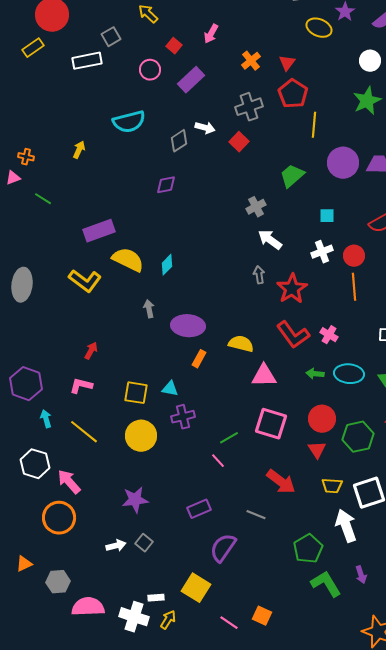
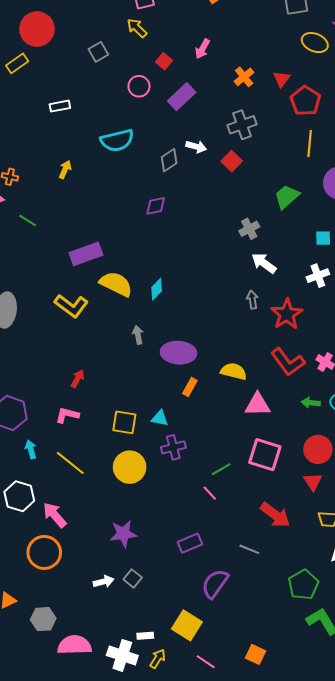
white rectangle: (87, 61) -> (60, 106), moved, size x0.7
red pentagon: (293, 94) -> (305, 101), moved
pink line: (229, 623) -> (206, 662), moved

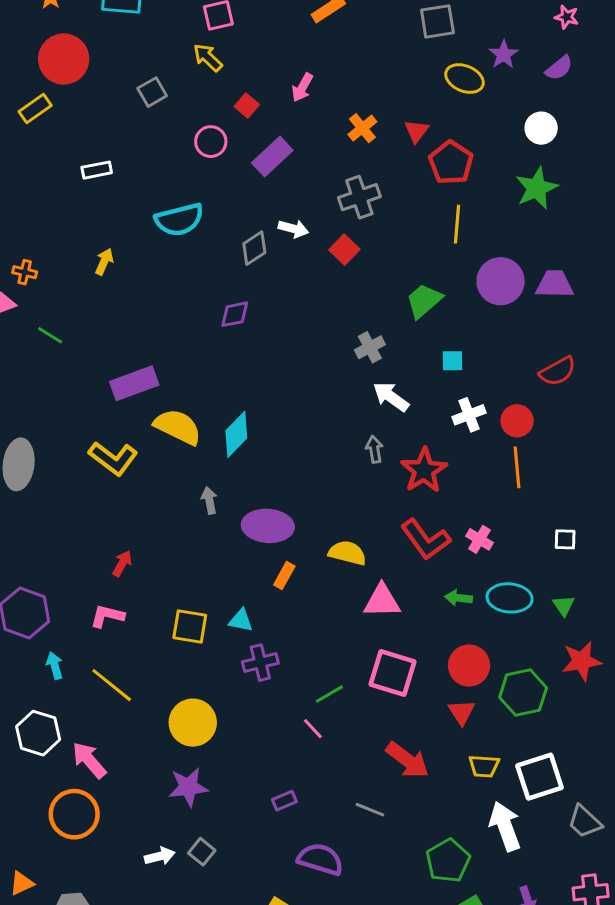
cyan square: (323, 238) -> (452, 361), moved
cyan diamond: (157, 289) -> (236, 434), size x1.4
yellow circle: (130, 467) -> (193, 723), moved
purple rectangle: (190, 543) -> (284, 801), size x0.7
purple semicircle: (215, 584) -> (320, 859), turned 72

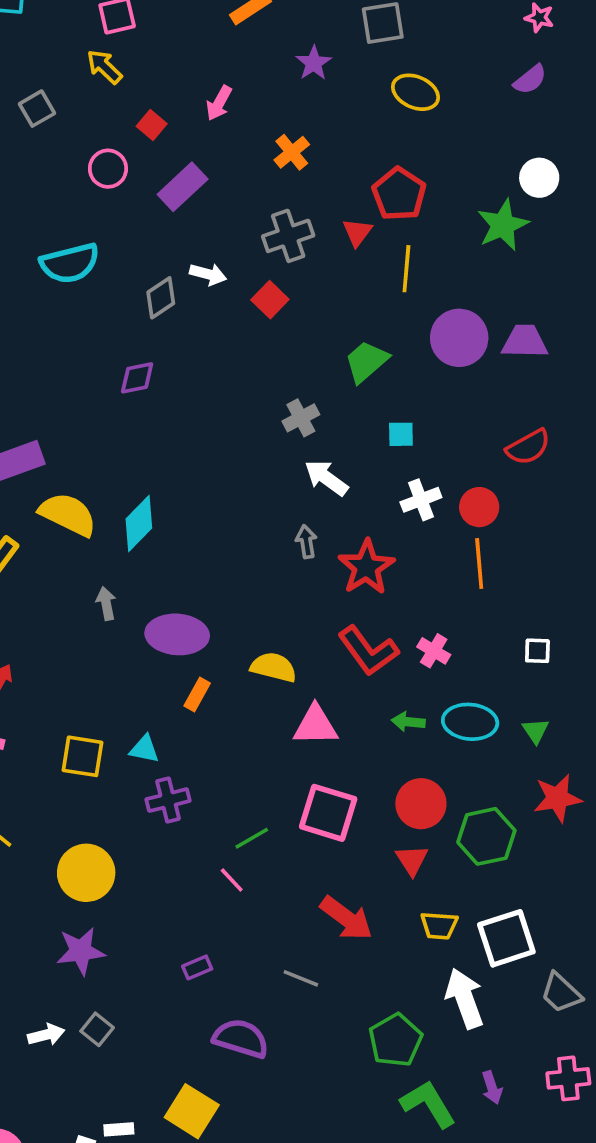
purple star: (504, 54) -> (314, 63), moved
white circle: (541, 128) -> (539, 178), moved
red triangle: (416, 131) -> (357, 232), moved

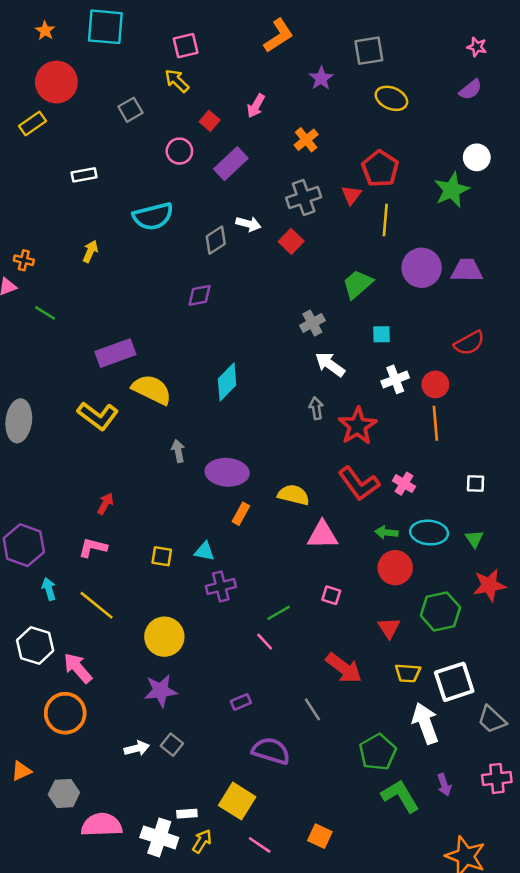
cyan diamond: (139, 523) -> (227, 382), moved
yellow square: (83, 756) -> (162, 556), size x0.7
red circle: (421, 804) -> (395, 568), moved
pink square: (328, 813) -> (331, 595), size x0.5
gray line: (301, 978) -> (312, 709), turned 35

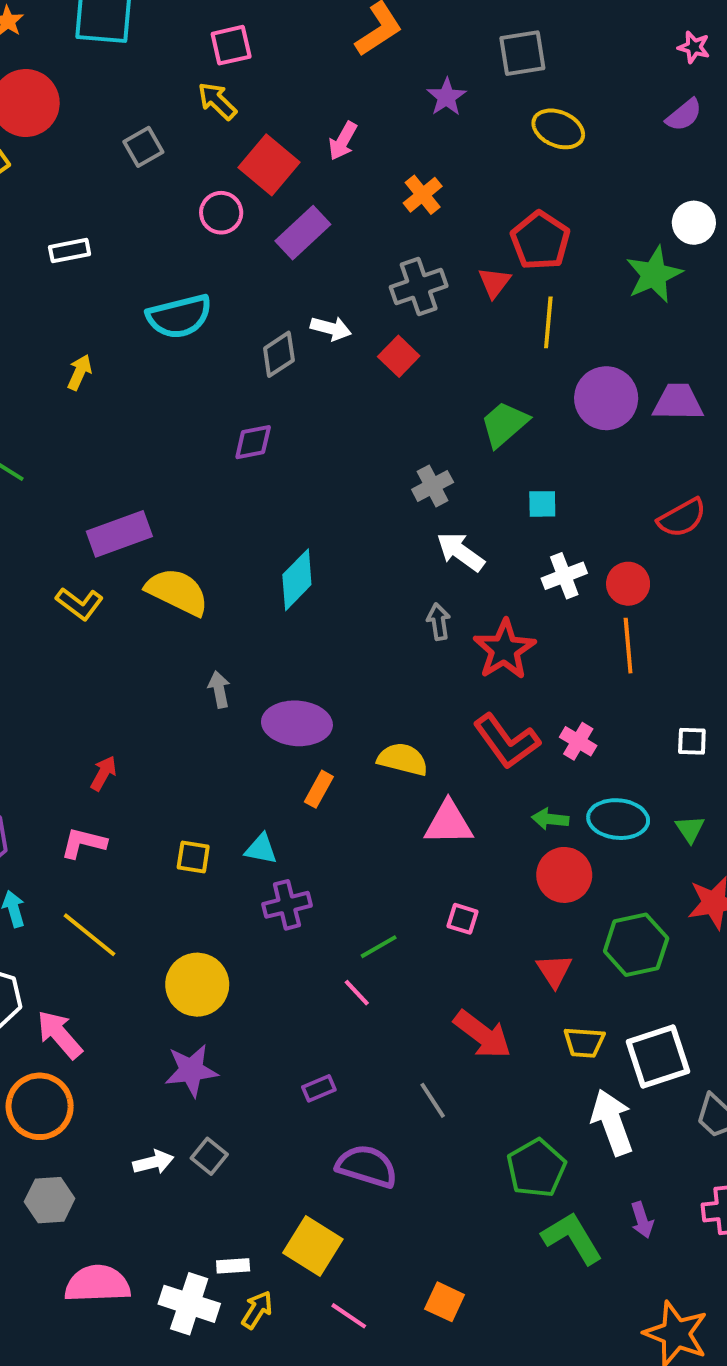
red square: (210, 121) -> (269, 165), size x1.8
yellow L-shape: (98, 416) -> (80, 604), moved, size x0.7
gray hexagon: (64, 794) -> (50, 1200), moved

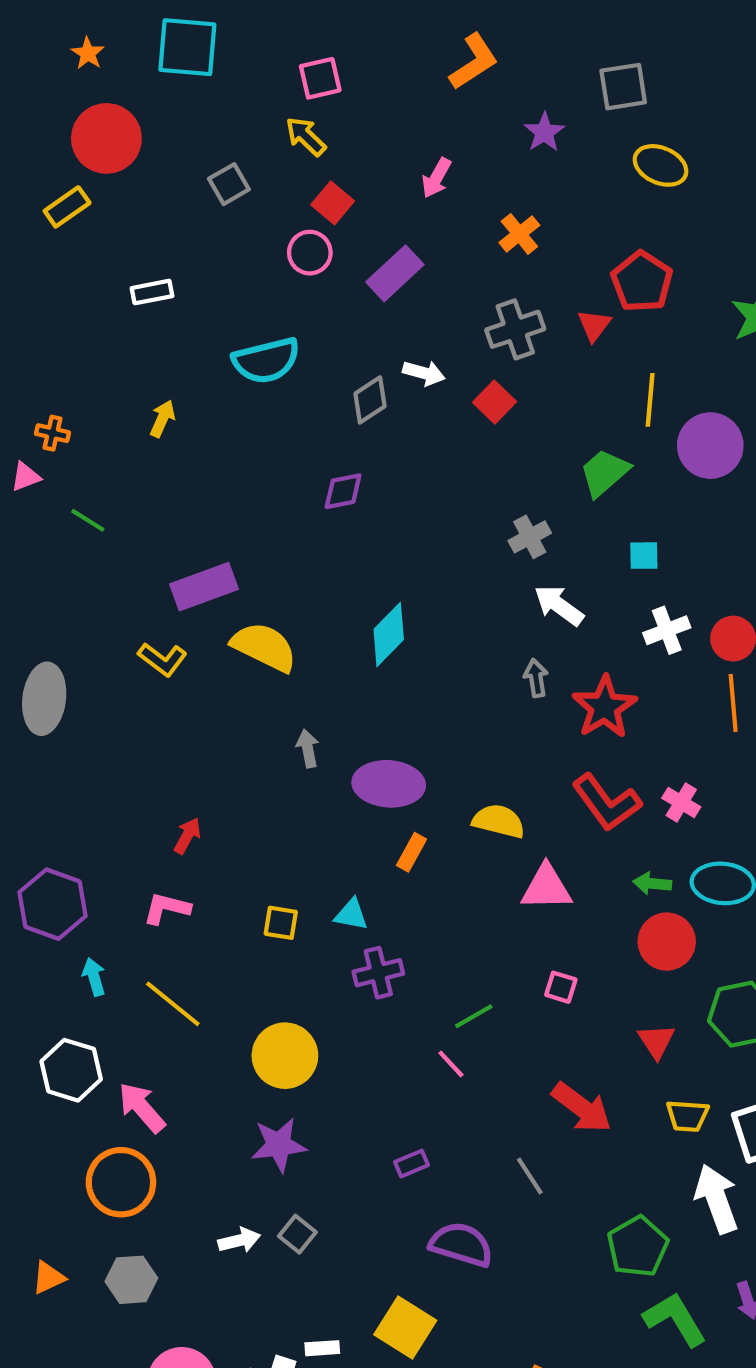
red square: (269, 165) -> (333, 203), moved, size x0.7
yellow line: (548, 322) -> (650, 400), moved

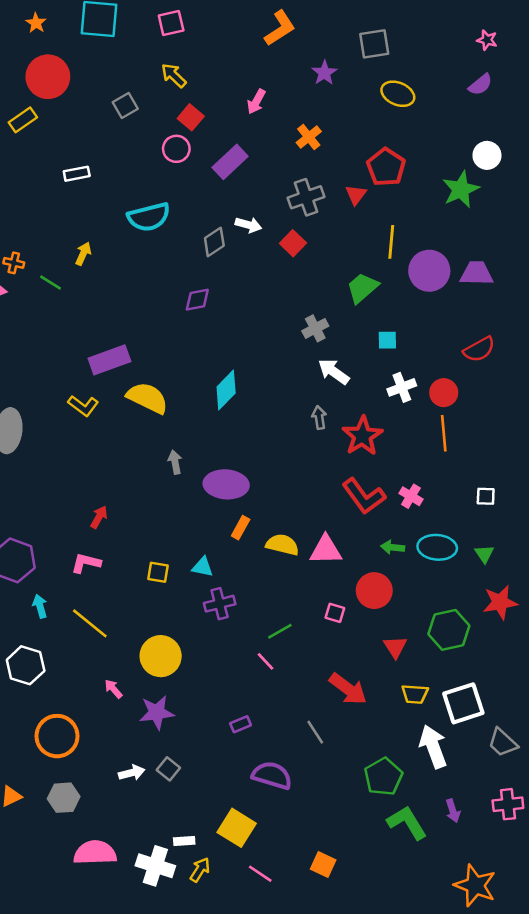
pink square: (320, 78) -> (171, 23), moved
green line: (88, 520) -> (50, 283), moved
yellow semicircle: (499, 821) -> (282, 545), moved
red circle: (667, 942) -> (374, 591), moved
pink arrow: (142, 1108) -> (113, 689), moved, size x0.6

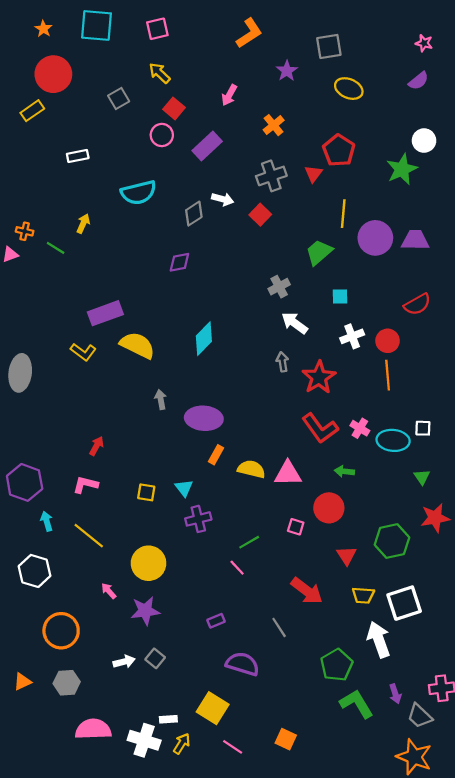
cyan ellipse: (437, 547) -> (393, 440), moved
cyan triangle: (203, 567) -> (184, 488), turned 42
gray trapezoid: (503, 743) -> (420, 716), moved

